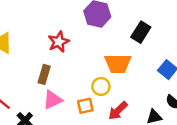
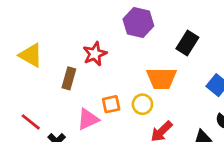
brown rectangle: (44, 74) -> (69, 78), moved
orange square: (85, 106) -> (111, 104), moved

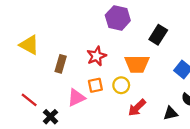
red star: (95, 54) -> (97, 56), moved

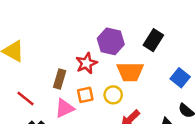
purple hexagon: (118, 18) -> (111, 41), moved
brown rectangle: (61, 64) -> (60, 79), moved
red line: (29, 100) -> (26, 99), moved

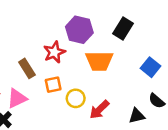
brown rectangle: (60, 79) -> (27, 68), turned -48
yellow circle: (113, 95) -> (76, 98), moved
pink triangle: (64, 108) -> (17, 98), moved

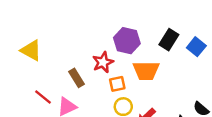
blue square: (150, 67) -> (196, 47), moved
orange square: (53, 85) -> (117, 84), moved

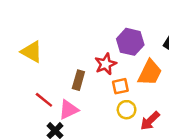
orange trapezoid: (146, 71) -> (150, 73), turned -64
brown rectangle: (77, 78) -> (78, 80), turned 48

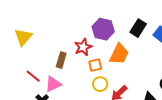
yellow triangle: (32, 52) -> (23, 37), turned 42

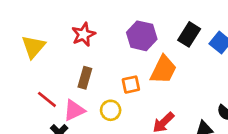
red star: (83, 47) -> (84, 34), moved
yellow circle: (100, 84) -> (111, 110), moved

